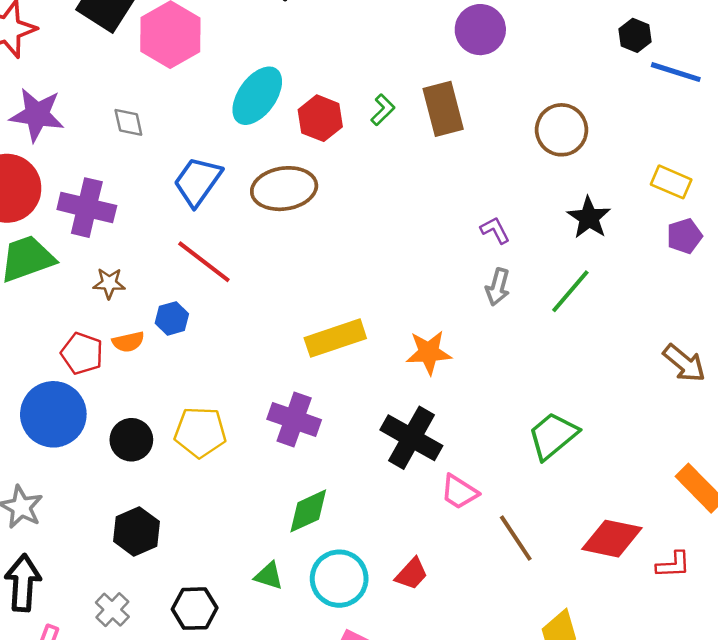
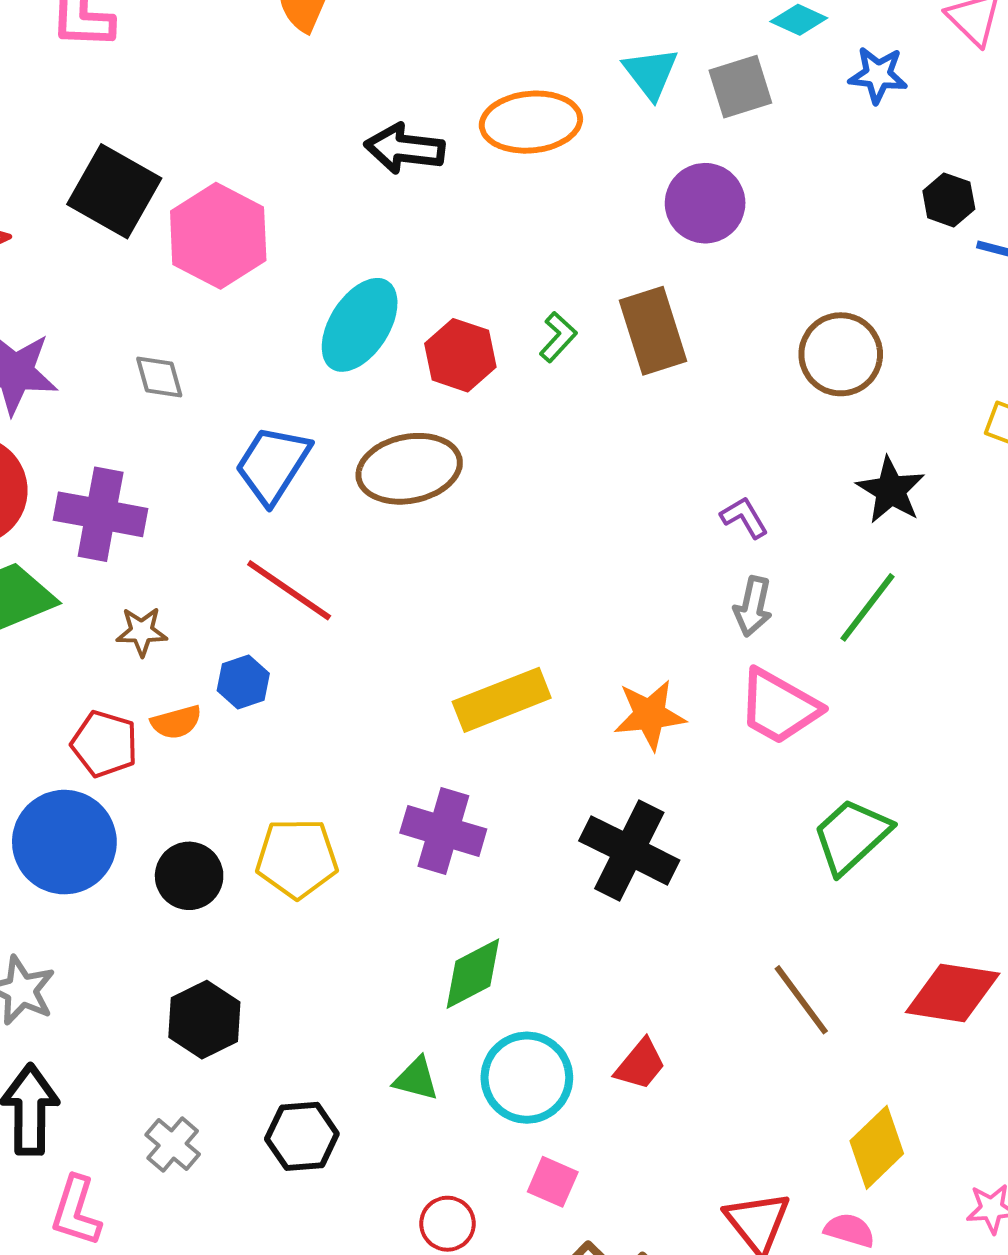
pink trapezoid: (459, 492) -> (779, 707), moved, size x1.4

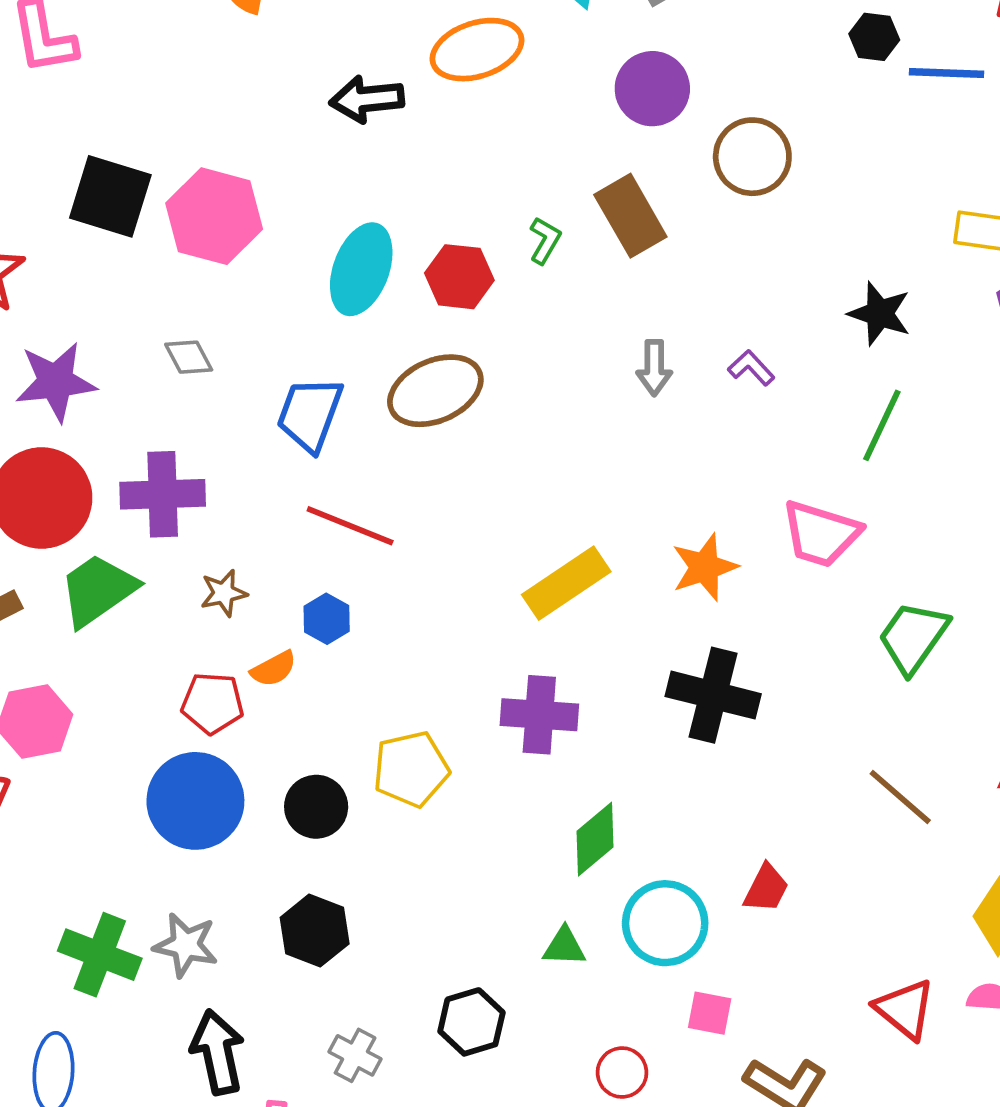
brown circle: (841, 354) -> (752, 157), moved
gray arrow: (753, 607) -> (654, 368), moved
black hexagon: (204, 1020) -> (315, 931), moved

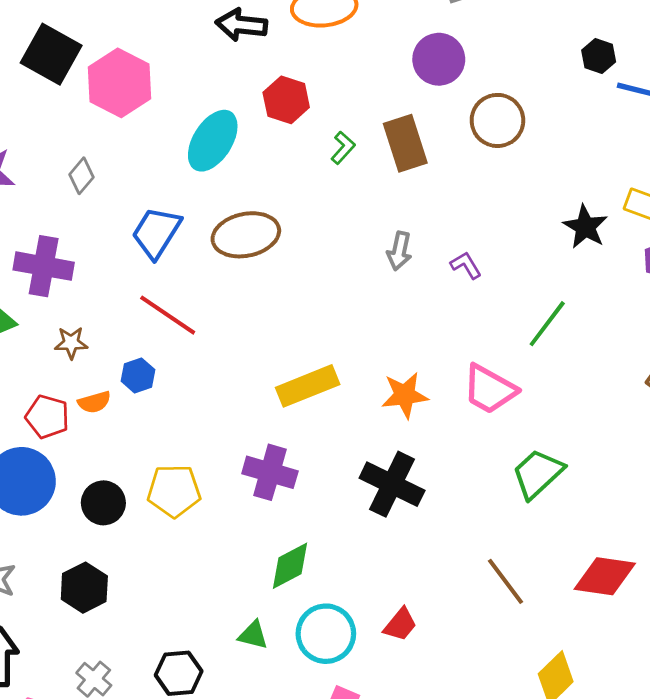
red hexagon: (459, 277) -> (286, 100), moved
black star: (880, 314) -> (585, 227), moved
gray diamond: (189, 357) -> (81, 176), turned 56

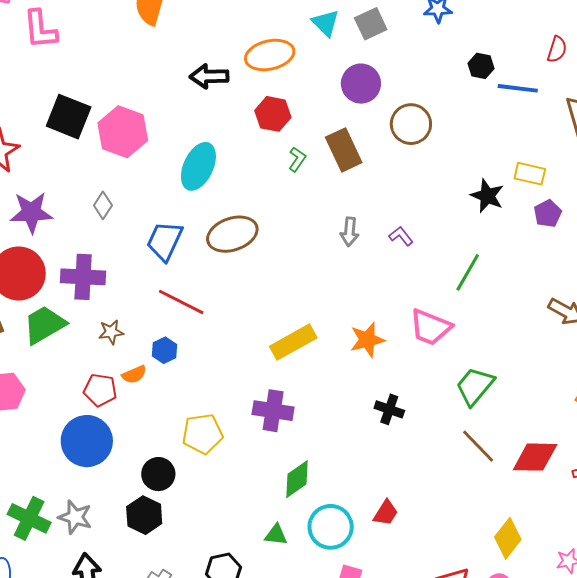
red hexagon: (286, 100) -> (273, 114), moved
black cross: (392, 484) -> (389, 409), moved, size x0.6
black circle: (103, 503) -> (158, 474), moved
brown line: (506, 581) -> (478, 446), moved

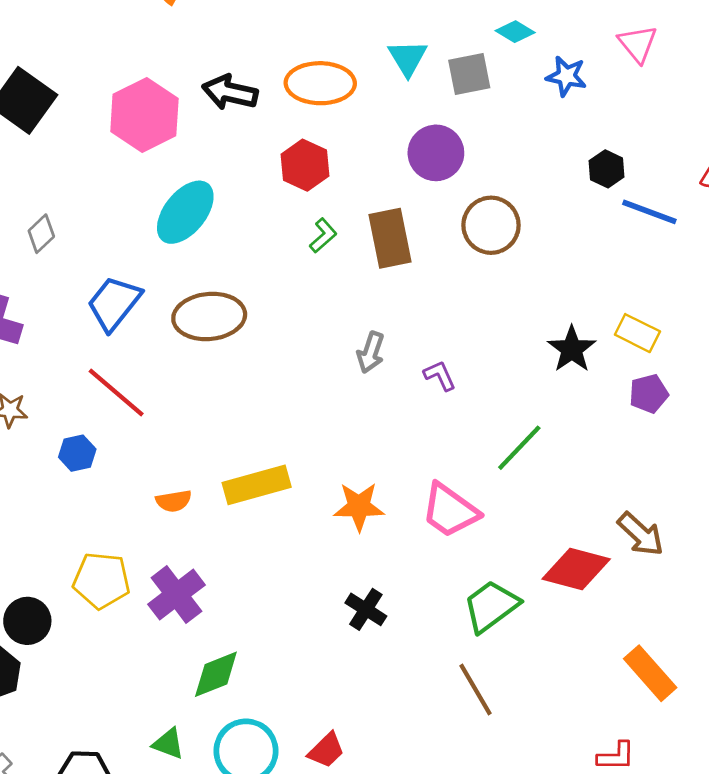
pink hexagon: (123, 132) -> (144, 115), moved
orange semicircle: (134, 375) -> (174, 501), moved
purple cross: (273, 411) -> (176, 595), moved, turned 30
red diamond: (535, 457) -> (576, 569), moved

